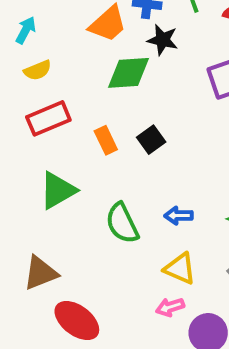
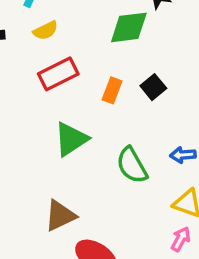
orange rectangle: (106, 140) -> (112, 90), turned 50
pink arrow: (170, 307) -> (181, 239), turned 140

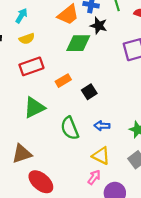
black square: (153, 87) -> (89, 92), moved
orange rectangle: (112, 90) -> (63, 81), turned 32

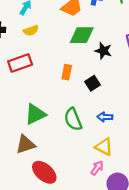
black star: (99, 26) -> (103, 51), moved
red rectangle: (31, 66) -> (20, 63), moved
orange rectangle: (63, 81) -> (67, 72), turned -48
green triangle: (34, 107) -> (35, 114), moved

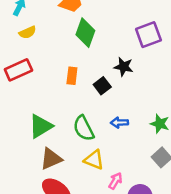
green diamond: (82, 35) -> (85, 33), turned -65
black star: (103, 51) -> (124, 67), moved
brown triangle: (26, 144) -> (51, 159), moved
yellow triangle: (104, 147) -> (94, 160), moved

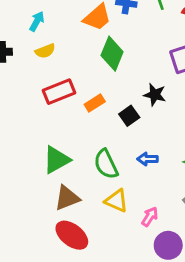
red rectangle: (18, 70) -> (59, 92), moved
orange rectangle: (72, 76) -> (95, 103), turned 49
pink arrow: (115, 181) -> (150, 217), moved

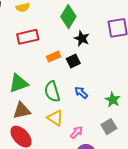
black star: (155, 95) -> (82, 38), moved
orange rectangle: (95, 103) -> (54, 57), moved
blue arrow: (147, 159) -> (81, 93), turned 32

